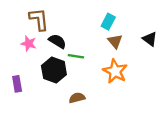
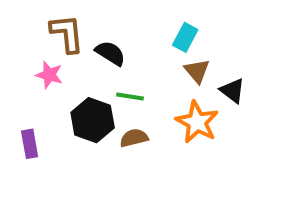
black triangle: (150, 39) -> (232, 91), moved
black semicircle: (57, 41) -> (110, 53), moved
brown semicircle: (77, 98) -> (134, 138), moved

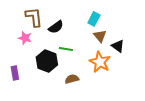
black semicircle: (110, 53) -> (56, 27), turned 112
brown semicircle: (134, 138) -> (72, 79), moved

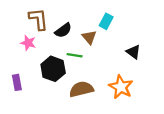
brown triangle: (100, 36) -> (89, 37), moved
orange star: (100, 62) -> (121, 87), moved
brown semicircle: (72, 79) -> (81, 89), size x1.5

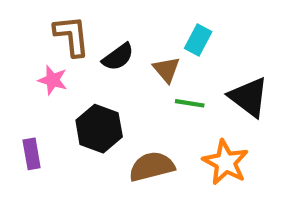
black triangle: (133, 52) -> (249, 97), size x1.5
green line: (75, 55) -> (190, 103), moved

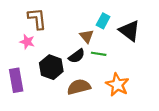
black semicircle: (118, 57) -> (77, 56), moved
black triangle: (249, 97) -> (129, 31), moved
purple rectangle: (32, 154) -> (16, 80), size x1.5

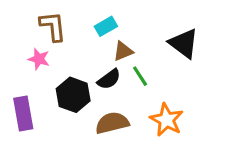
cyan rectangle: (103, 21) -> (106, 26), moved, turned 32
brown triangle: (87, 36) -> (123, 51), turned 48
green line: (99, 54) -> (140, 76), turned 48

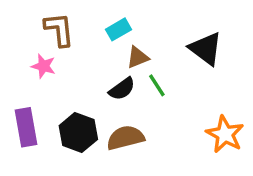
black hexagon: (73, 95) -> (78, 132), moved
orange star: (167, 120) -> (225, 134), moved

